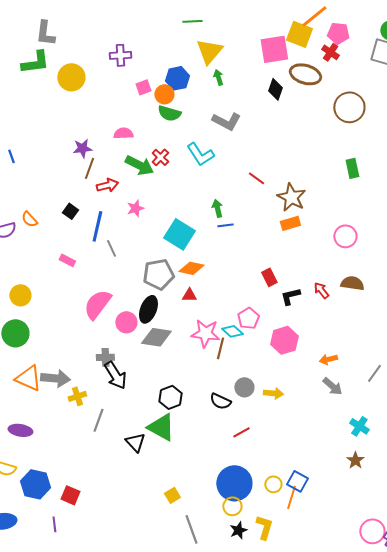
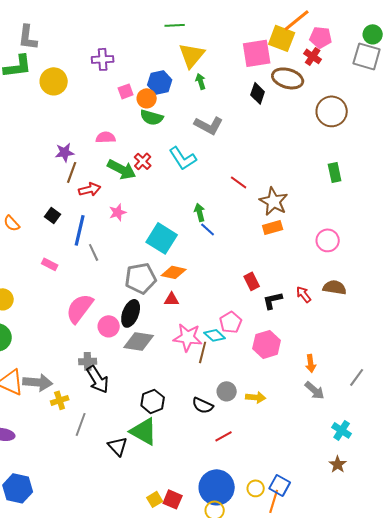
blue line: (225, 225) -> (208, 229), turned 49
orange arrow: (328, 359) -> (311, 363), turned -84
red square: (70, 495) -> (173, 499), moved

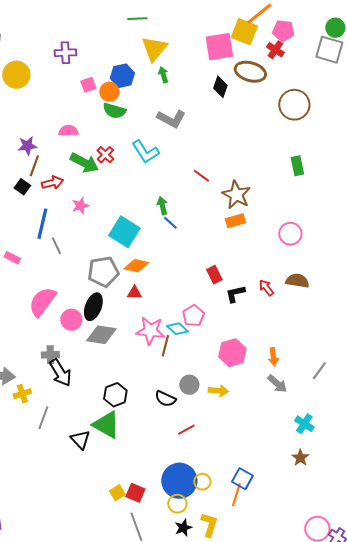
black square: (53, 215) -> (22, 187), moved
pink hexagon: (267, 344) -> (232, 353), moved
yellow circle: (256, 488) -> (202, 482), moved

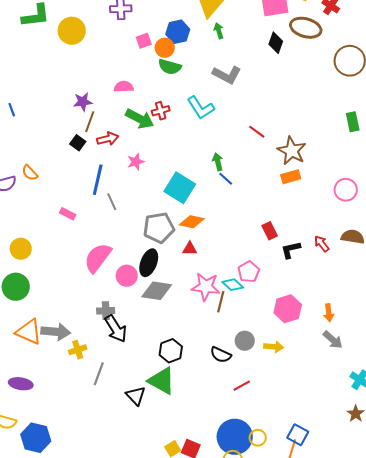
red cross: (105, 155) -> (161, 111), turned 30

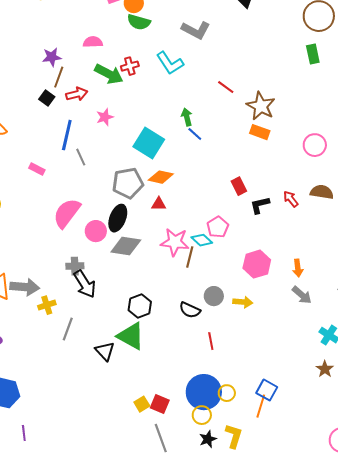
green rectangle: (353, 122) -> (313, 54), moved
orange rectangle: (291, 177) -> (260, 132), turned 36
red line: (242, 386) -> (211, 341), turned -72

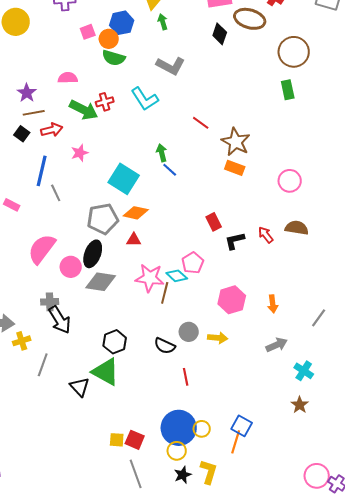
purple star: (52, 57) -> (27, 93), turned -30
brown line: (59, 77) -> (34, 113), turned 60
gray arrow: (302, 295) -> (277, 345), moved, turned -65
yellow square: (142, 404) -> (117, 440), turned 35

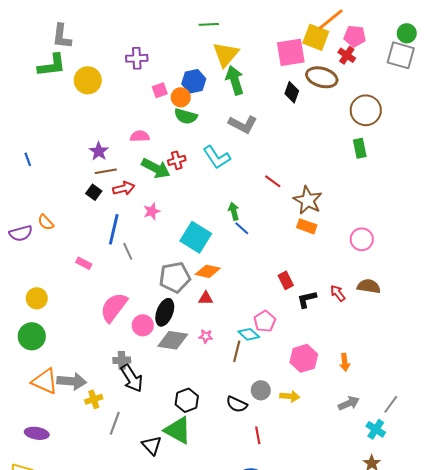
green arrow: (163, 22) -> (235, 80), size x1.8
pink star: (150, 278) -> (206, 336), moved, size x0.5
gray line: (319, 318) -> (391, 404), moved

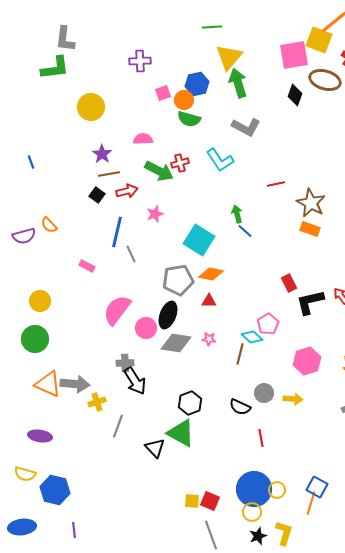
yellow circle: (88, 80) -> (91, 107), moved
red line: (273, 181) -> (276, 184), turned -48
black L-shape: (307, 299) -> (310, 302), size x1.4

